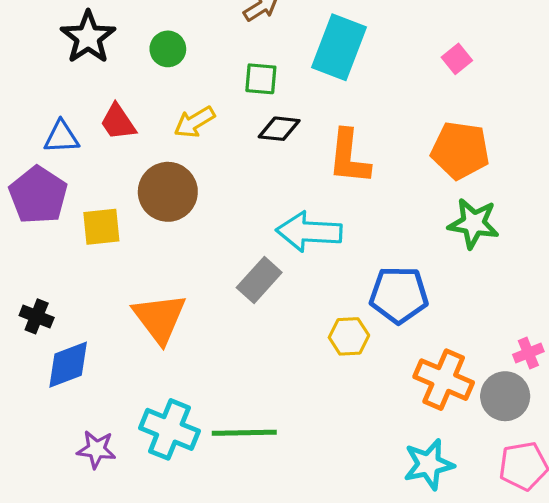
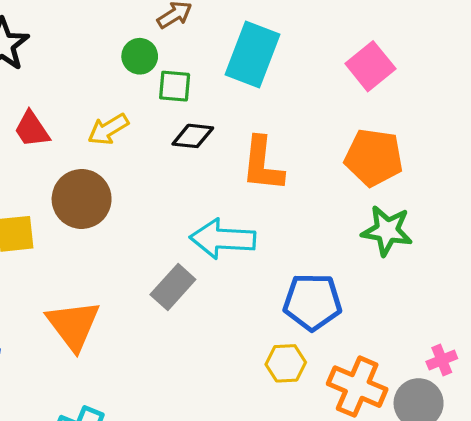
green circle: (168, 49) -> (140, 56), moved
pink square: (457, 59) -> (370, 66), size x1.6
yellow hexagon: (349, 336) -> (286, 363), moved

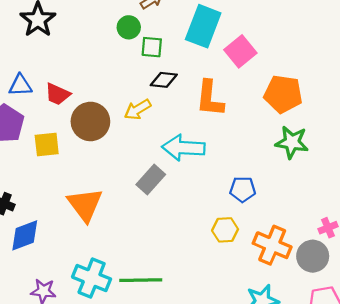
pink square: (370, 66) -> (240, 51), moved
red trapezoid: (32, 129) -> (58, 94), moved, turned -32
yellow arrow: (108, 129) -> (138, 109), moved
blue pentagon: (312, 302) -> (243, 189), size x0.7

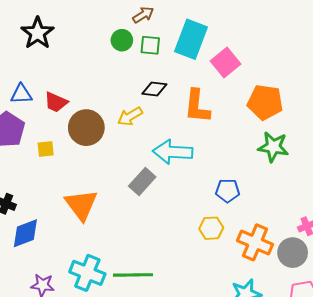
green square: (152, 47) -> (150, 45), moved
yellow square: (47, 144) -> (46, 149), size x0.7

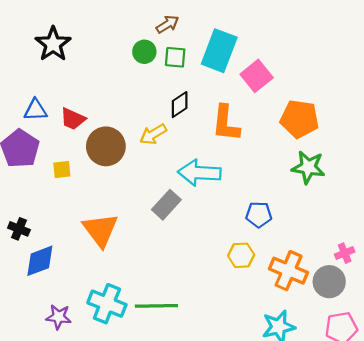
black diamond: (154, 89) -> (180, 105), turned -40

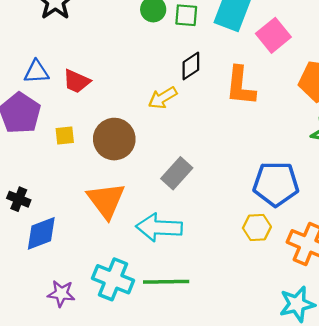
brown circle: (106, 146) -> (114, 139), moved
cyan arrow: (199, 173) -> (159, 227), moved
blue pentagon: (259, 215) -> (276, 184), size x1.6

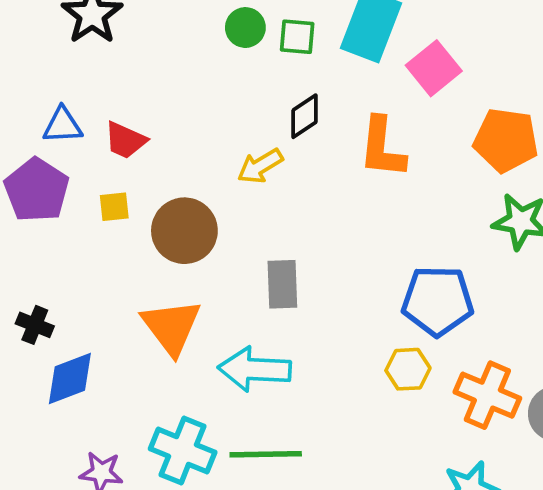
yellow square: (65, 136) -> (114, 207), moved
gray rectangle: (177, 173) -> (282, 284), turned -44

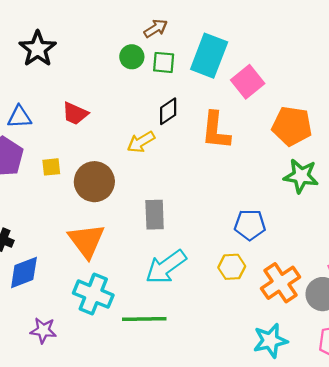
red trapezoid: (125, 140) -> (75, 114), moved
blue pentagon: (437, 301) -> (250, 225), size x0.7
cyan arrow: (255, 369) -> (166, 267), moved, turned -39
orange cross: (487, 395) -> (281, 283), turned 33
cyan cross: (183, 451) -> (93, 294), moved

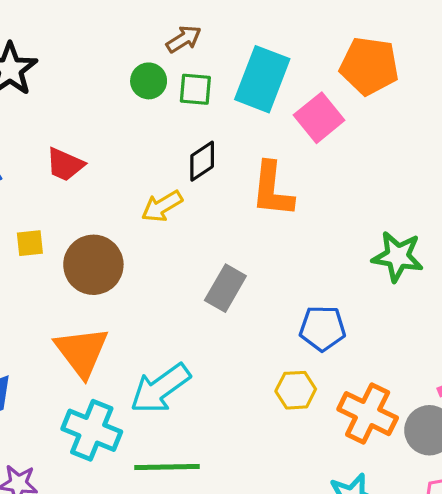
orange pentagon: (292, 126) -> (369, 66), moved
gray rectangle: (155, 215) -> (225, 288), moved, turned 32
cyan arrow: (166, 267) -> (160, 388), moved
orange cross: (281, 283) -> (368, 414), turned -30

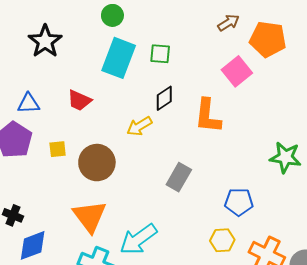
brown arrow: (184, 39) -> (229, 23), moved
cyan rectangle: (262, 79) -> (119, 58), moved
green circle: (149, 81) -> (112, 15), moved

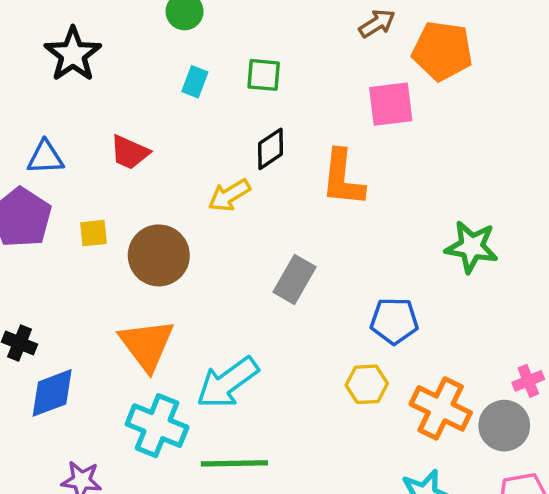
cyan rectangle: (119, 58) -> (195, 82), size x0.5
pink square: (237, 71) -> (391, 104), turned 32

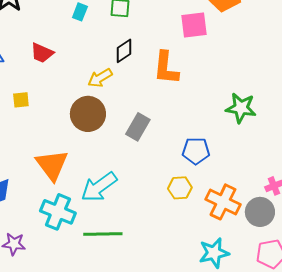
brown circle: (159, 255) -> (88, 114), moved

